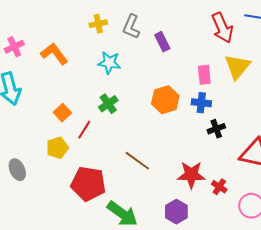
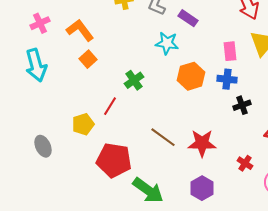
purple rectangle: (162, 42) -> (188, 18), turned -30
cyan star: (109, 63) -> (167, 43), moved
orange square: (62, 113) -> (88, 59), moved
red star: (191, 175) -> (202, 143), moved

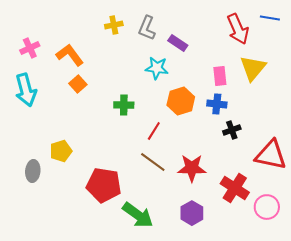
green cross: (134, 80) -> (124, 105), turned 36
red line: (110, 106) -> (154, 131), moved
yellow pentagon: (83, 124) -> (61, 151), moved
gray ellipse: (43, 146) -> (33, 171), turned 30
red cross: (245, 163) -> (235, 188), size x1.8

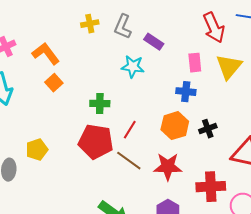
pink rectangle: (220, 76) -> (195, 63), moved
orange hexagon: (181, 101) -> (175, 126), moved
blue cross: (217, 104) -> (186, 92), moved
red pentagon: (104, 185) -> (96, 142), moved
red cross: (235, 188) -> (211, 187), turned -36

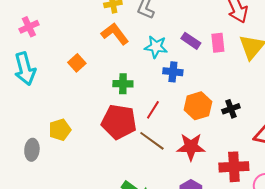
purple rectangle: (154, 42) -> (191, 41), moved
orange L-shape: (46, 54) -> (115, 34), moved
blue cross: (186, 92) -> (173, 72), moved

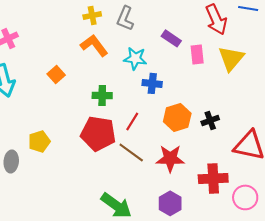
purple rectangle: (191, 41) -> (171, 38), moved

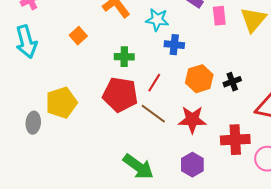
yellow pentagon: (39, 141) -> (61, 103), size x1.4

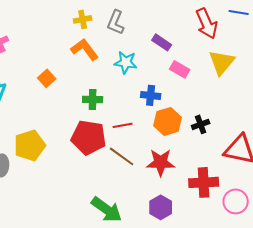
pink rectangle: (219, 16) -> (180, 69), moved, turned -54
blue cross: (174, 45) -> (151, 95), moved
red line: (154, 83) -> (123, 125), turned 48

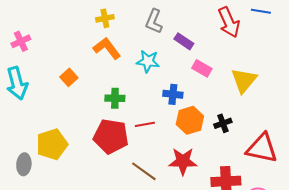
gray L-shape: (116, 22) -> (154, 21), moved
yellow triangle: (222, 62) -> (244, 80), moved
brown line: (122, 156) -> (144, 171), moved

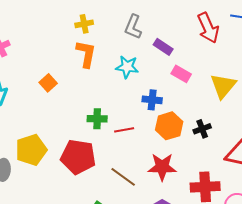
orange L-shape: (107, 48) -> (86, 54), turned 48
green cross: (115, 98) -> (97, 119), moved
red pentagon: (111, 136) -> (78, 157), moved

